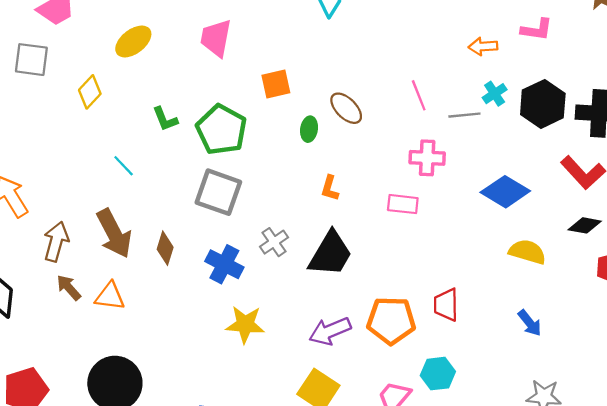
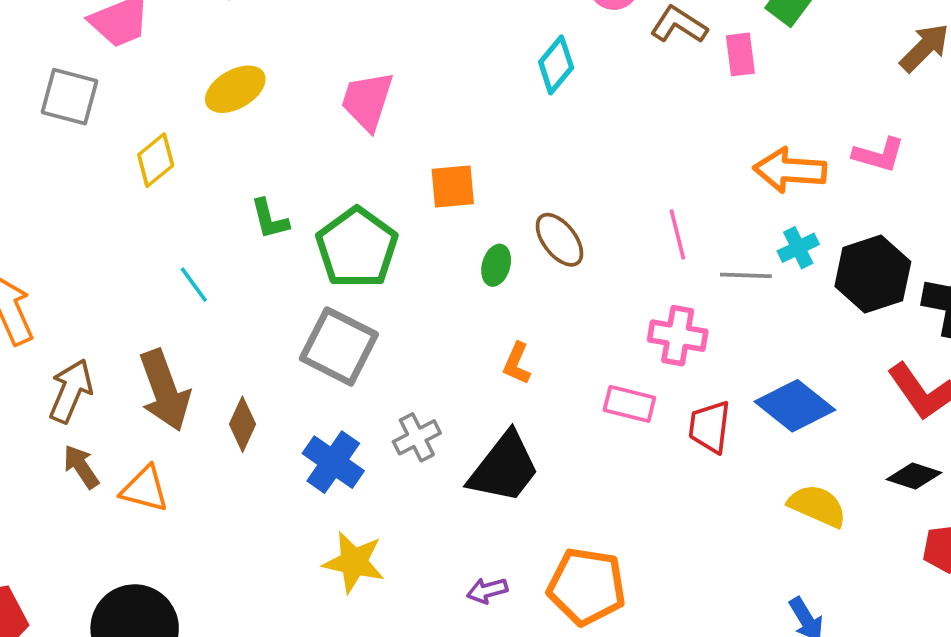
orange arrow: (483, 46) -> (790, 170), size x1.5
red trapezoid: (446, 305) -> (710, 427), moved
purple arrow: (330, 331) -> (487, 590), size x0.6

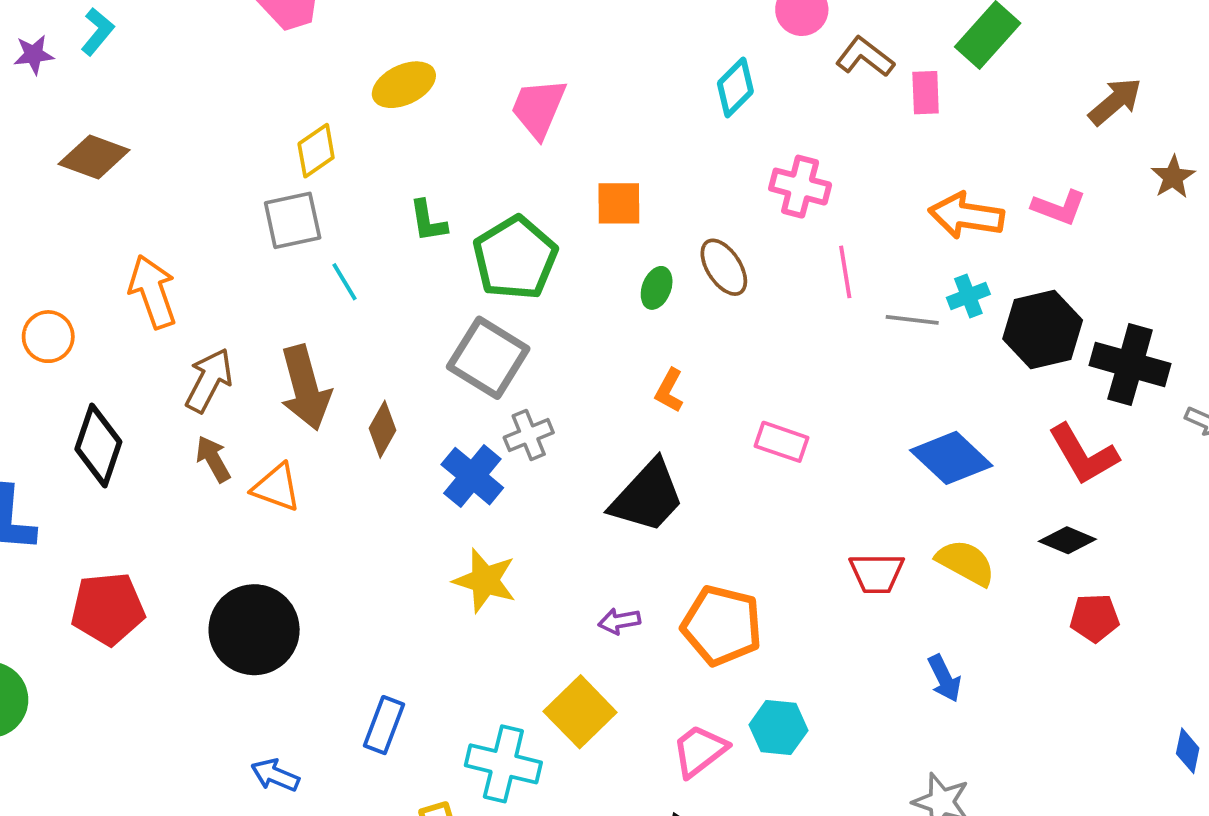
gray square: (69, 97) -> (293, 220), moved, turned -32
pink cross: (678, 336) -> (800, 187), moved
red trapezoid: (710, 427) -> (877, 573), moved, turned -102
gray cross: (417, 437) -> (529, 435), moved

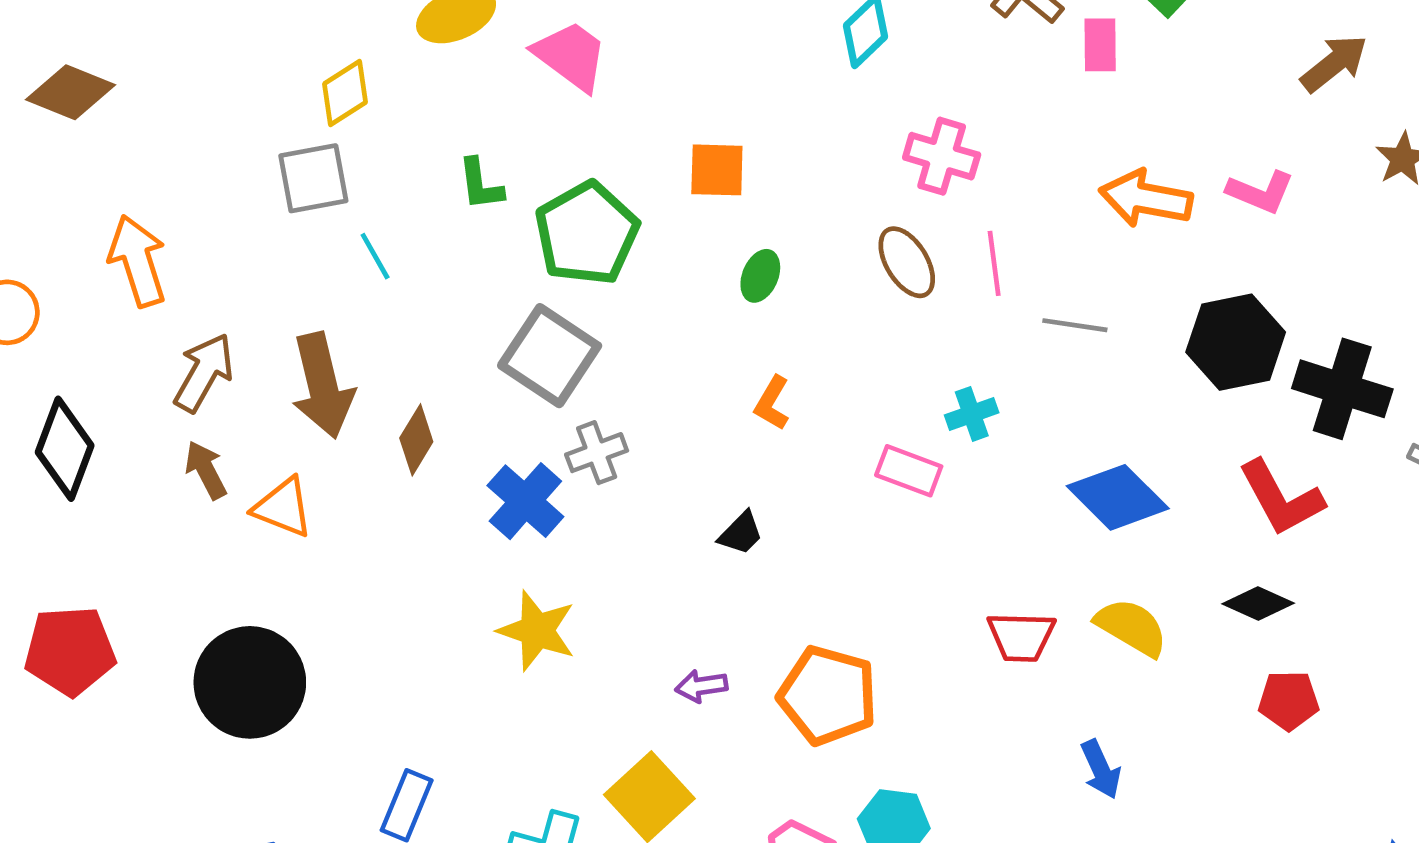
pink trapezoid: (538, 108) -> (571, 56), moved, turned 102
brown ellipse: (724, 267) -> (907, 262), moved
cyan cross: (968, 296) -> (972, 414), moved
black trapezoid: (647, 497) -> (741, 533), size x0.5

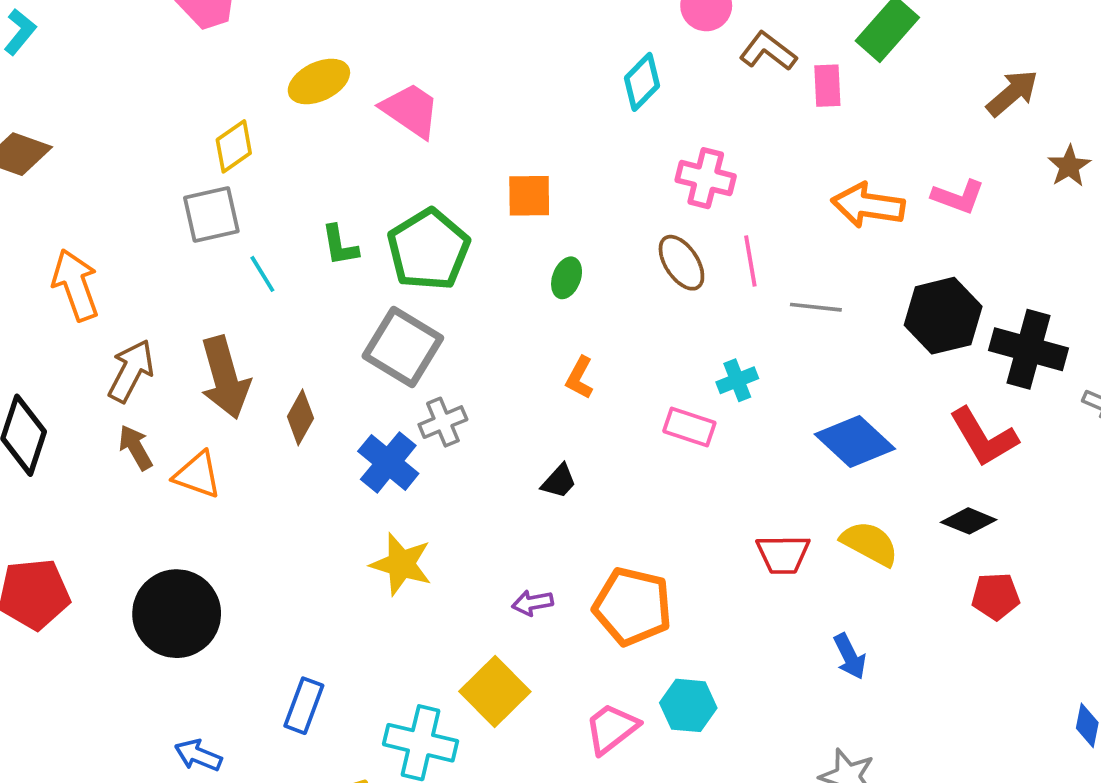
green L-shape: (480, 184) -> (340, 245), moved

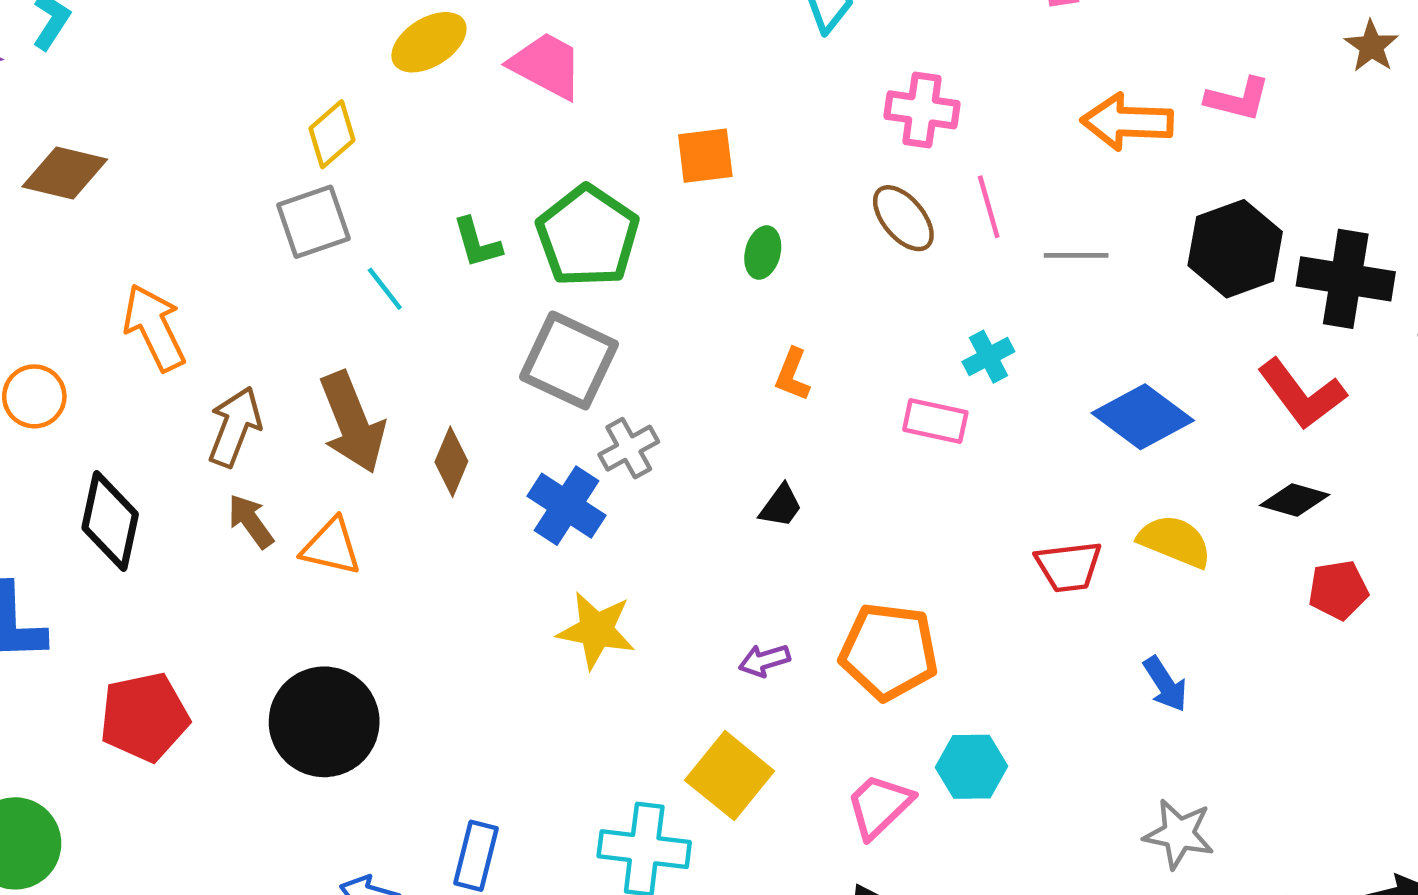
blue rectangle: (304, 706) -> (476, 856), moved

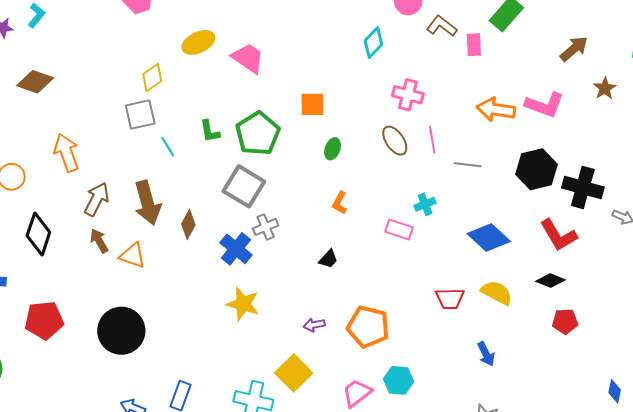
pink L-shape: (1238, 99) -> (545, 105), size x1.4

